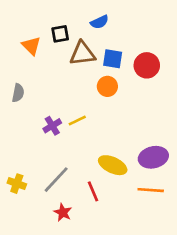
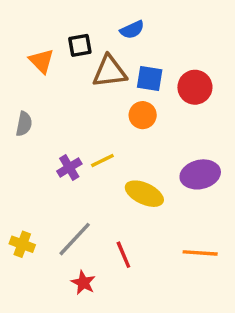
purple ellipse: (153, 157) -> (200, 174), moved
yellow ellipse: (113, 165) -> (144, 194), moved

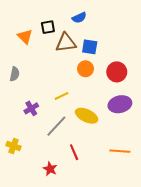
red circle: (195, 87) -> (117, 72), moved
purple cross: (69, 167) -> (31, 108), moved
gray line: (75, 239) -> (56, 126), moved

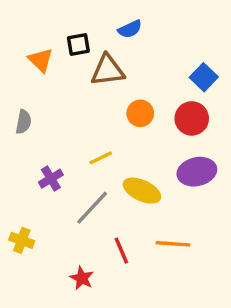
blue square: (90, 47) -> (204, 77), moved, turned 35
orange line: (120, 151) -> (173, 244), moved

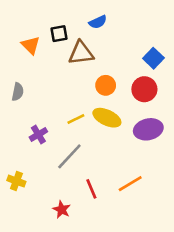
yellow ellipse: (142, 191) -> (107, 118), moved
orange line: (173, 244) -> (130, 184), turned -35

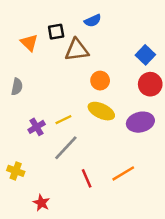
red circle: (144, 89) -> (150, 84), moved
yellow line: (76, 119) -> (63, 120), moved
red star: (62, 209) -> (41, 203), moved

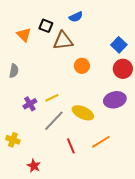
black square: (56, 32) -> (46, 26), turned 32
yellow ellipse: (101, 111) -> (83, 113), moved

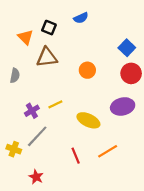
brown triangle: (63, 41) -> (47, 57), moved
gray line: (54, 121) -> (37, 136), moved

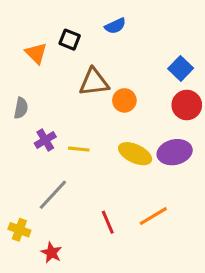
brown triangle: (47, 57) -> (94, 82), moved
yellow line: (55, 104) -> (79, 149), turned 32
purple cross: (32, 111) -> (45, 140), moved
yellow ellipse: (88, 120) -> (135, 154), moved
yellow cross: (14, 149) -> (19, 230), moved

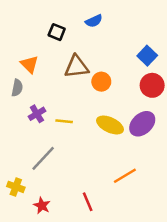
orange triangle: (36, 53) -> (29, 64), moved
purple ellipse: (175, 152) -> (142, 124), turned -30
red line: (108, 222) -> (88, 202), moved

